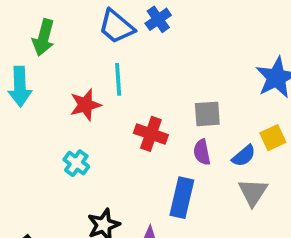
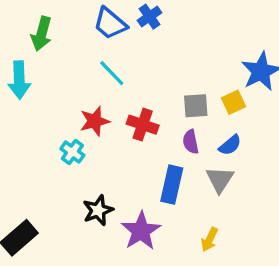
cyan line: (118, 79) -> (112, 73), turned -40
red star: (85, 105) -> (95, 121), moved
yellow square: (273, 138) -> (234, 102), moved
gray triangle: (253, 192) -> (220, 179), moved

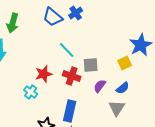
cyan line: (112, 73) -> (67, 50), moved
gray square: (196, 106) -> (91, 65), moved
purple semicircle: (191, 142) -> (100, 86), turned 48
blue rectangle: (172, 185) -> (70, 111), moved

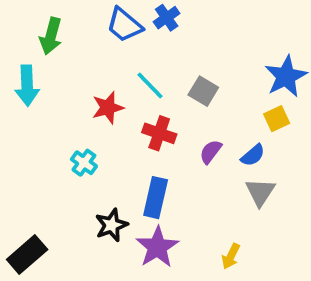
yellow square: (125, 63) -> (277, 119), moved
gray square: (91, 65) -> (203, 91), moved, turned 35
red star: (44, 74) -> (108, 108), moved
gray triangle: (117, 108) -> (260, 192), moved

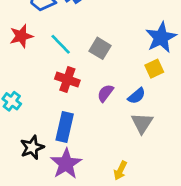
red star: (108, 108) -> (21, 36), moved

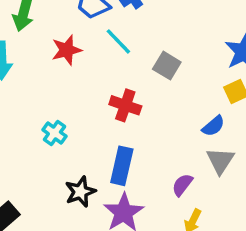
cyan line: (61, 44) -> (118, 41), moved
purple semicircle: (105, 93) -> (182, 185), moved

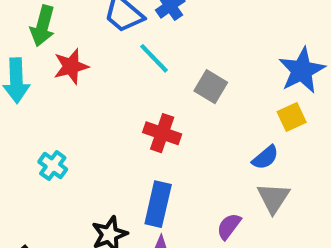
red star: (67, 50) -> (71, 66), moved
cyan cross: (54, 133) -> (53, 166), moved

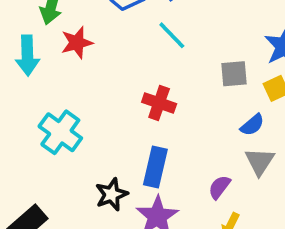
cyan line: (154, 58) -> (172, 35), moved
gray square: (211, 87) -> (234, 74), moved, turned -36
cyan cross: (53, 166) -> (60, 132), size x1.6

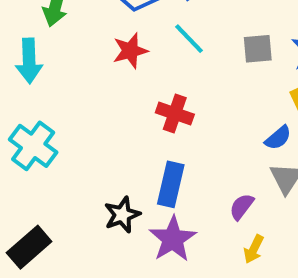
red star: (77, 43) -> (130, 51), moved
gray square: (234, 74) -> (258, 49), moved
cyan cross: (60, 132) -> (33, 146), moved

